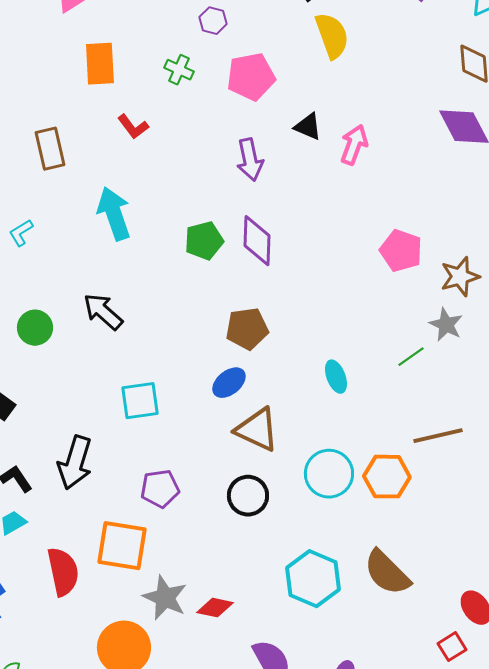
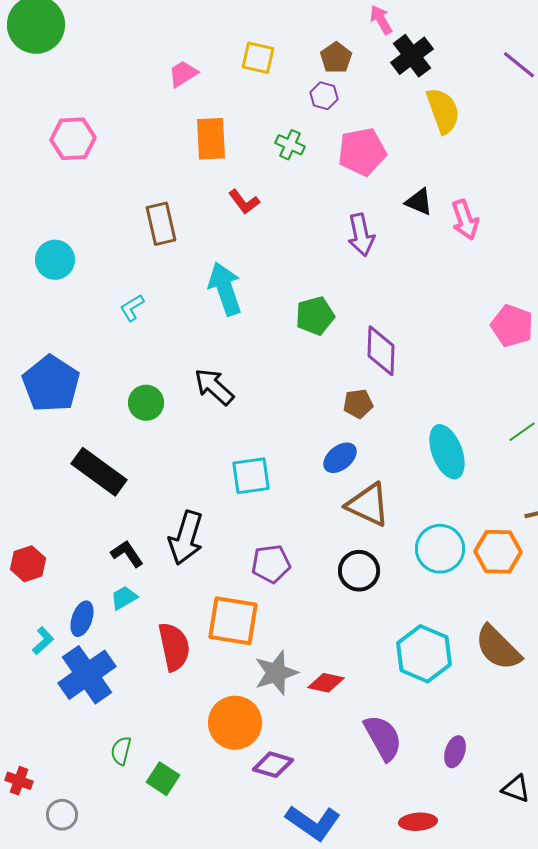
pink arrow: (354, 145) -> (465, 220), turned 141
purple diamond: (257, 241) -> (381, 351), moved
brown pentagon: (247, 329) -> (358, 404), size x0.7
cyan ellipse: (336, 377) -> (447, 452), size x1.6
gray star: (165, 598) -> (276, 673), turned 30

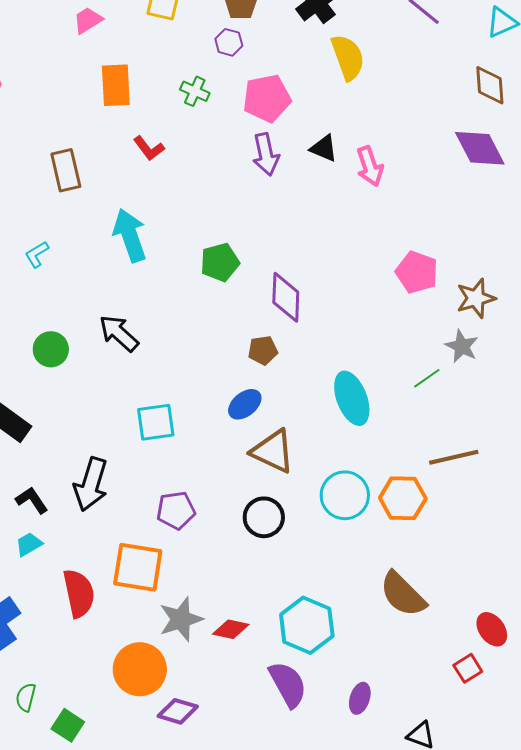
purple arrow: (361, 235) -> (266, 154), moved
cyan hexagon: (424, 654) -> (307, 625), moved

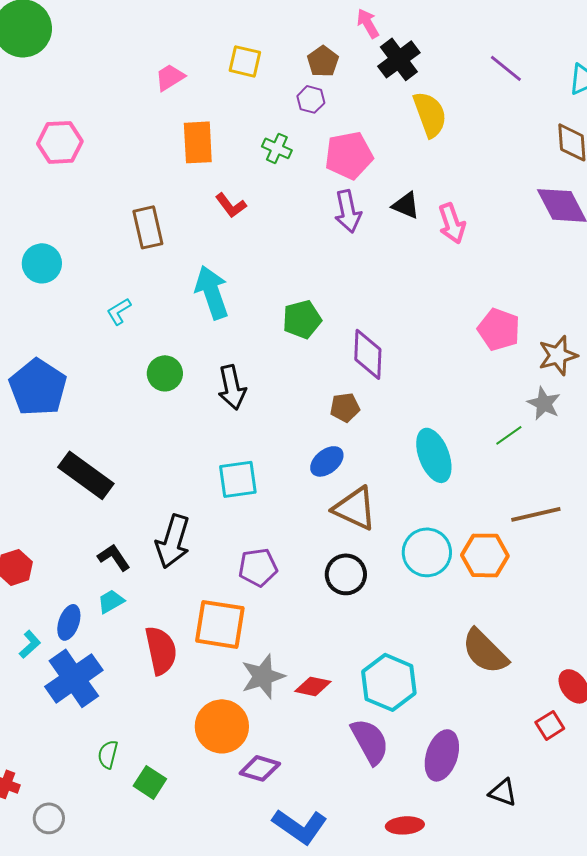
black arrow: (119, 333) -> (232, 387), moved, turned -144
green circle: (51, 349) -> (165, 373), moved
purple ellipse: (360, 698) -> (442, 755), size x1.6

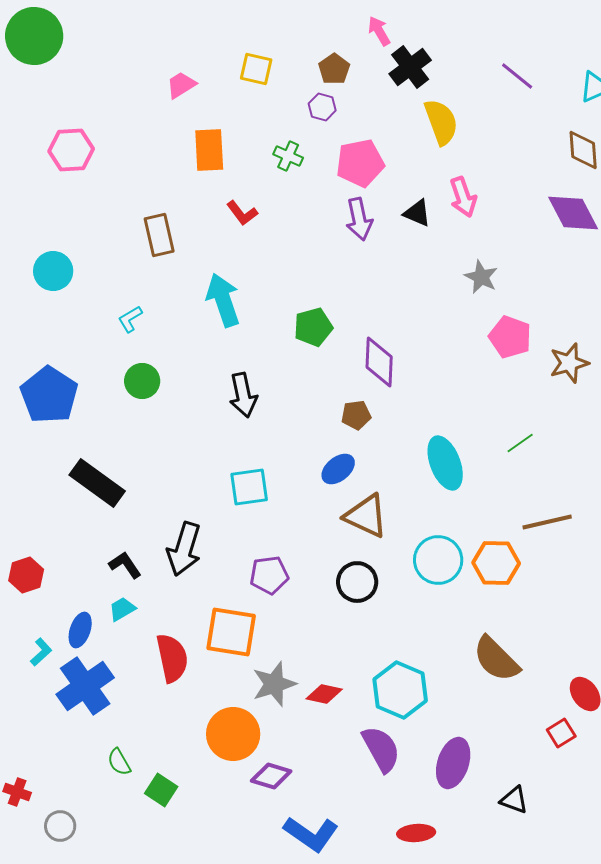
pink arrow: (452, 223) -> (463, 197), moved
green circle: (165, 373) -> (142, 381), moved
gray star: (544, 403) -> (481, 277), moved
green semicircle: (108, 754) -> (119, 762), turned -44

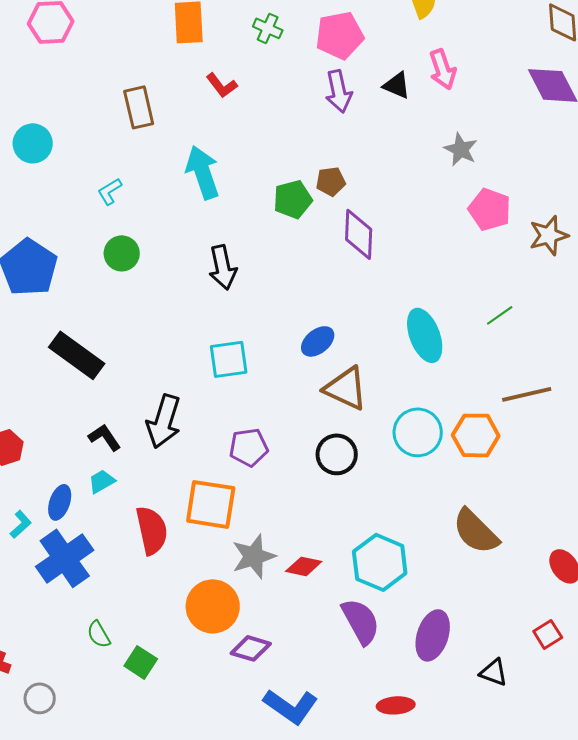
brown pentagon: (356, 415) -> (331, 181), moved
red square: (561, 733) -> (548, 634), moved

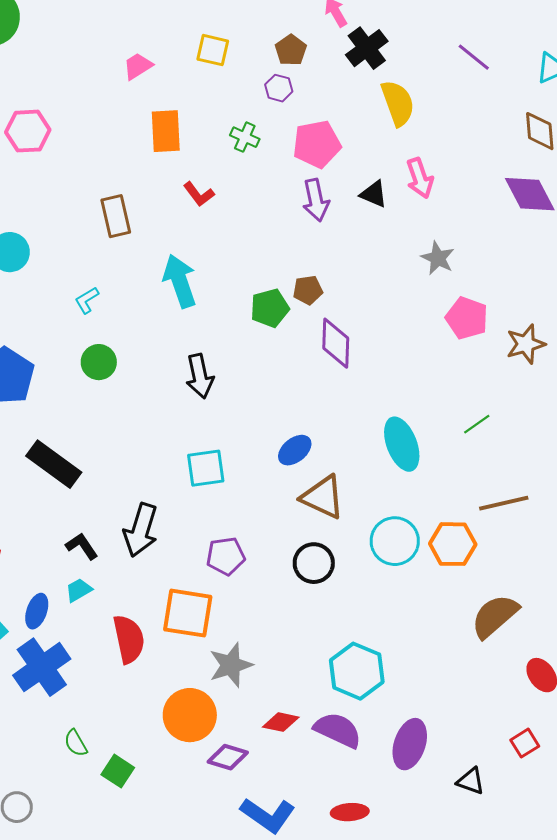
brown semicircle: (476, 531) -> (495, 616), moved, turned 94
red diamond: (304, 566) -> (281, 722), moved
purple semicircle: (361, 621) -> (338, 730), turned -36
red ellipse: (396, 705) -> (350, 812), moved

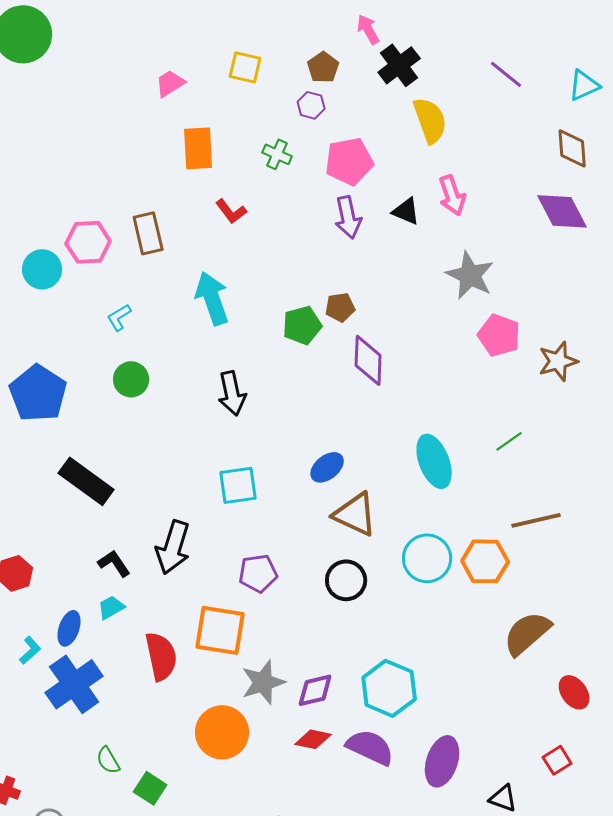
pink hexagon: (28, 131) -> (88, 242), moved
gray star: (438, 258) -> (470, 275), size x1.4
purple diamond: (228, 757) -> (315, 690), moved, turned -30

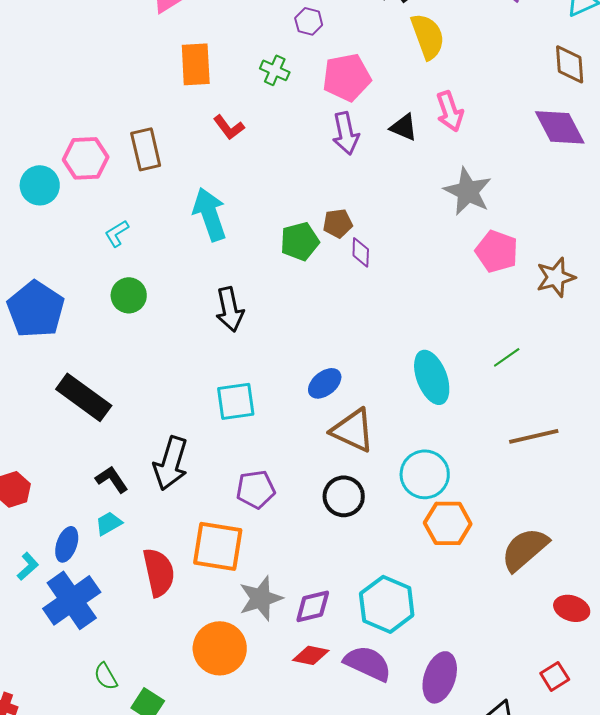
purple diamond: (368, 360) -> (361, 252), moved, size x0.6
orange hexagon: (485, 561) -> (448, 523), moved
red ellipse: (574, 692) -> (572, 608), turned -36

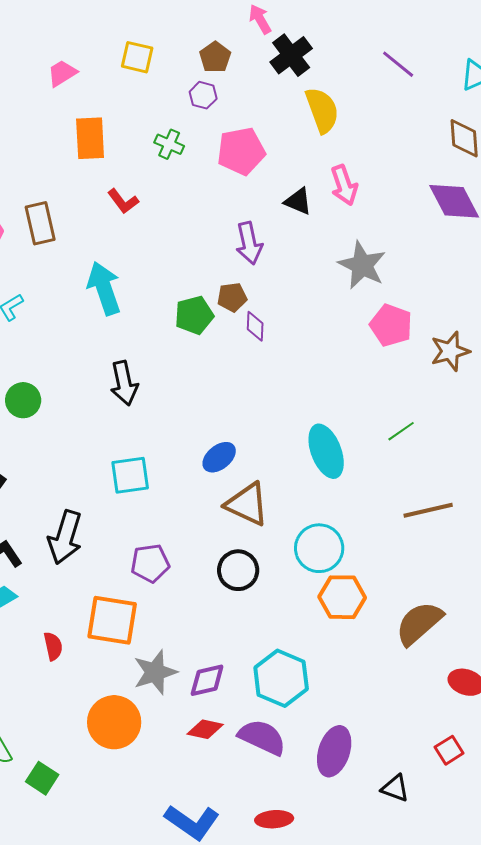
purple arrow: (346, 133) -> (249, 243), moved
green circle: (129, 295) -> (23, 400), moved
red semicircle: (159, 572) -> (53, 646), size x0.6

